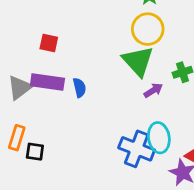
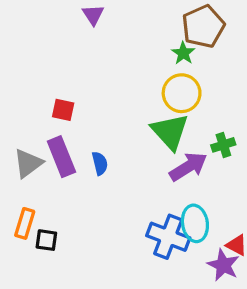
purple rectangle: (47, 82) -> (61, 157), turned 60
purple arrow: (153, 90) -> (188, 167), size x1.6

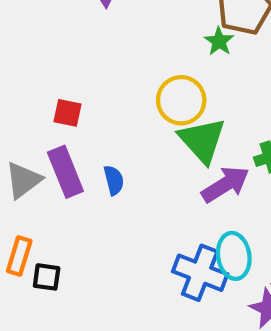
yellow circle: (182, 93) -> (181, 100), moved

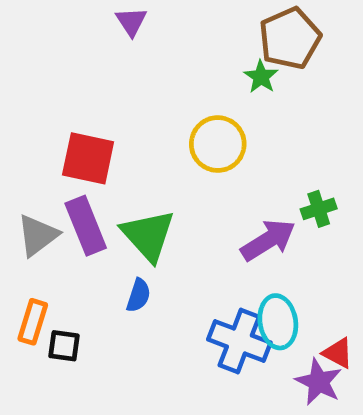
red square: (68, 113) -> (88, 158), size x1.6
green triangle: (202, 140) -> (148, 235), moved
blue semicircle: (114, 180) -> (138, 295), moved, turned 32

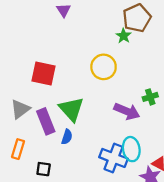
purple rectangle: (86, 226) -> (46, 121), moved
purple arrow: (268, 240) -> (127, 111), turned 55
black square: (64, 346) -> (44, 169), moved

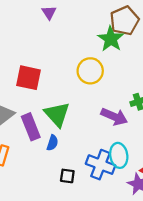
green star: (124, 36) -> (111, 39), size x1.6
black square: (44, 169) -> (67, 176), moved

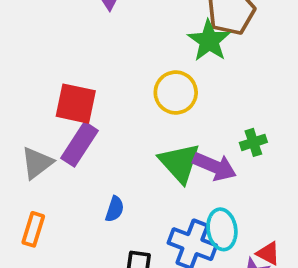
green triangle: (57, 114) -> (179, 163), moved
purple rectangle: (31, 127) -> (80, 144), moved, turned 55

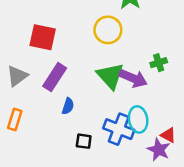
purple rectangle: (80, 144) -> (55, 77), moved

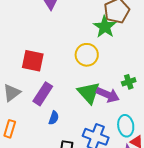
cyan ellipse: (138, 119) -> (126, 126), moved

